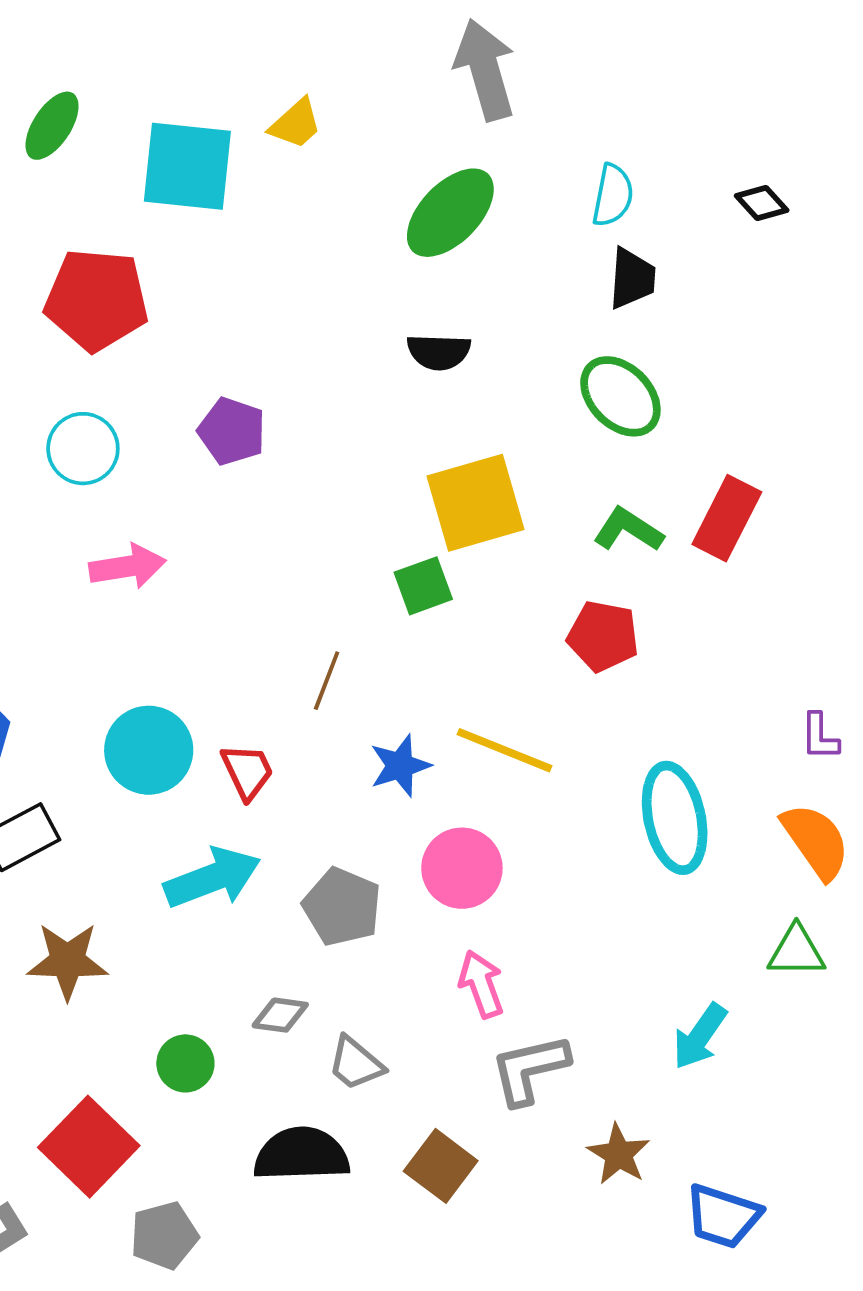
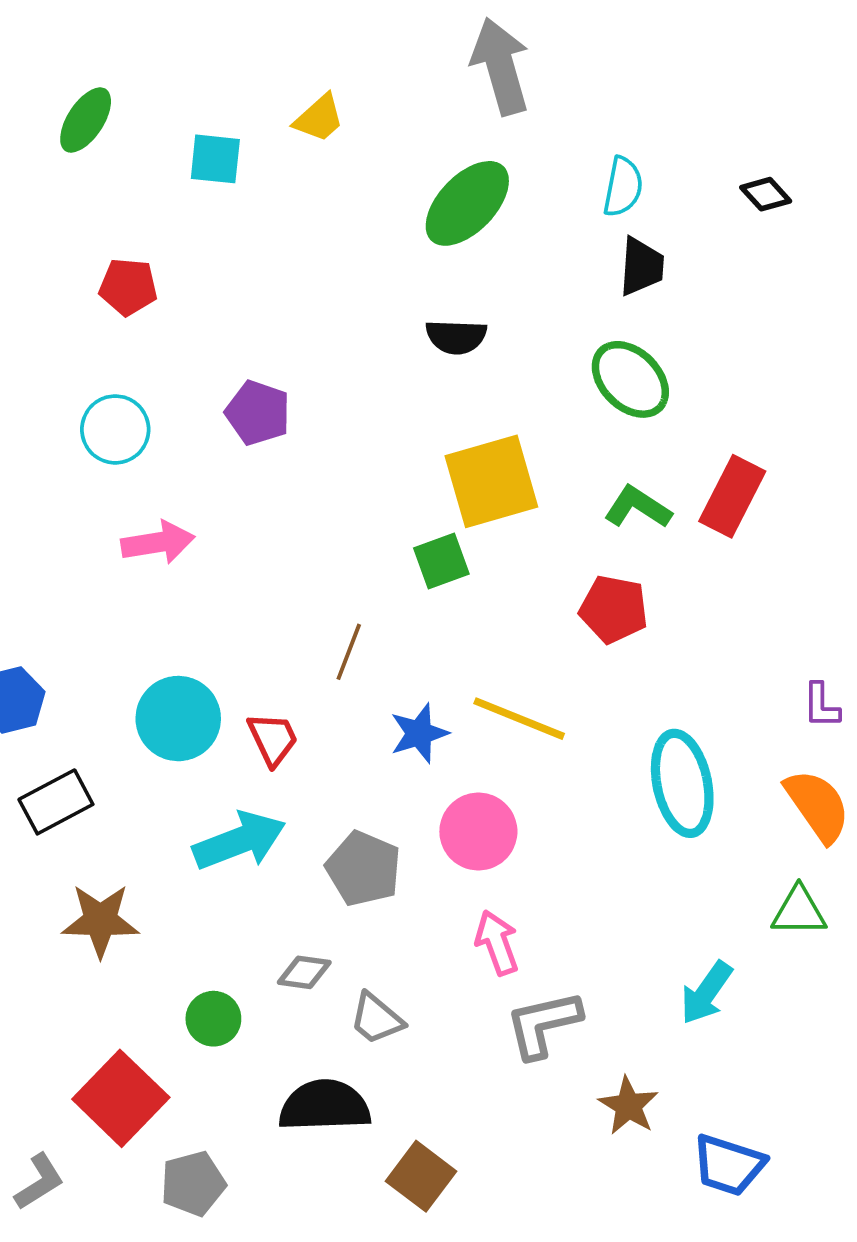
cyan square: (187, 166) -> (215, 159), size x0.6
red pentagon: (97, 300) -> (128, 287), size x0.6
brown square: (441, 1166) -> (421, 1176), moved

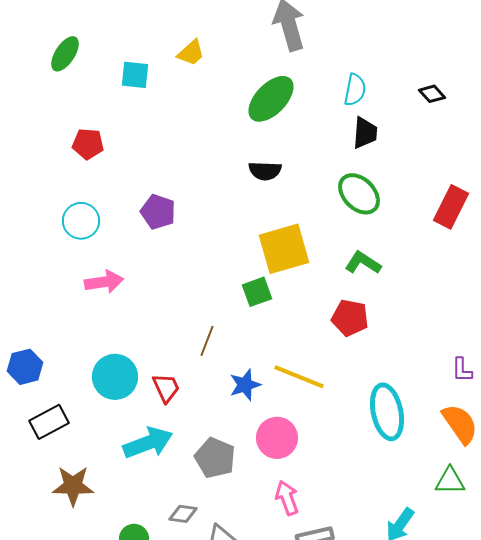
red rectangle: (732, 496) -> (451, 207), moved

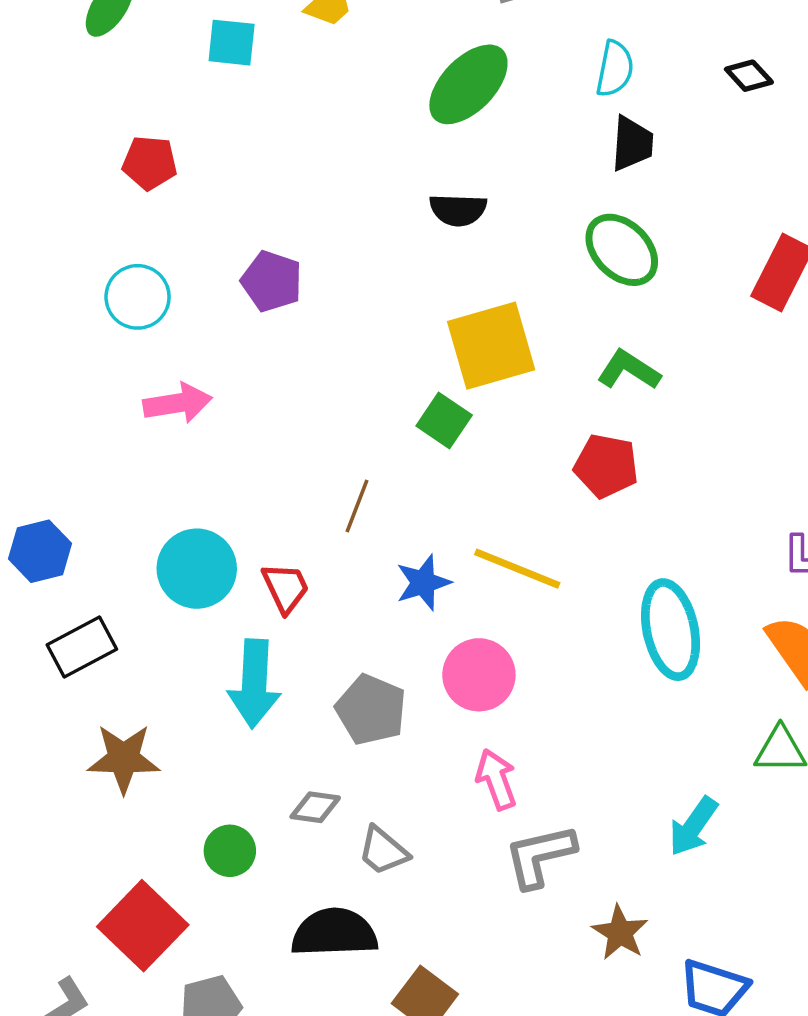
green square: (257, 292) -> (444, 421), turned -36
cyan arrow: (148, 443) -> (254, 684), turned 114

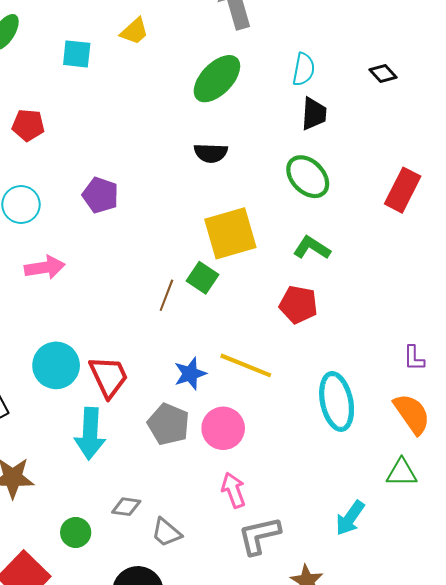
brown line: (357, 506) -> (166, 295), moved
red trapezoid: (286, 588) -> (109, 377), size x1.4
gray pentagon: (371, 710) -> (168, 424), moved

